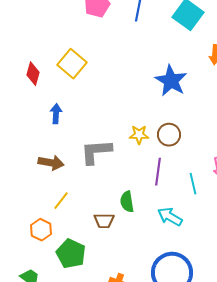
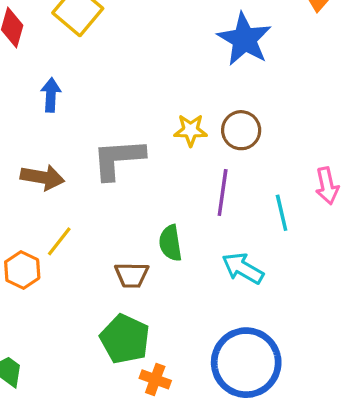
orange hexagon: (41, 230) -> (22, 270), moved
green pentagon: (71, 254) -> (125, 339), moved

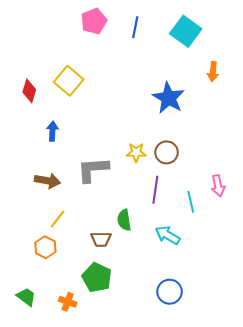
orange hexagon: (22, 270) -> (45, 247), moved
blue circle: (246, 363) -> (170, 292), size x0.6
orange cross: (155, 379) -> (68, 302), moved

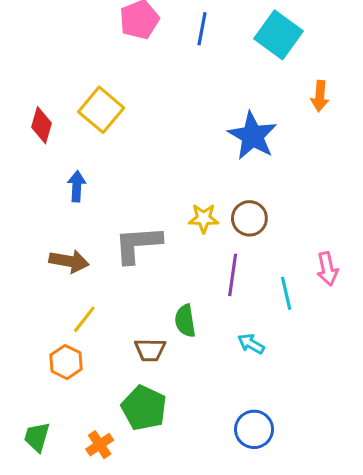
cyan arrow: (168, 235) -> (251, 344), size x0.7
green trapezoid: (26, 297) -> (37, 437), turned -110
orange cross: (68, 302) -> (100, 445), turned 36

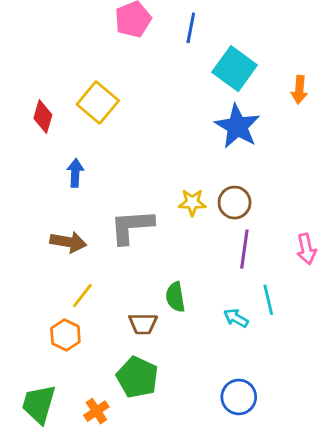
cyan square: (278, 35) -> (235, 69), moved
purple line: (233, 275) -> (244, 249), moved
cyan line: (286, 293) -> (268, 300), moved
green trapezoid: (37, 437) -> (39, 404), size x1.4

